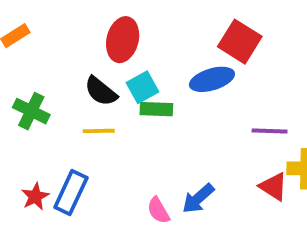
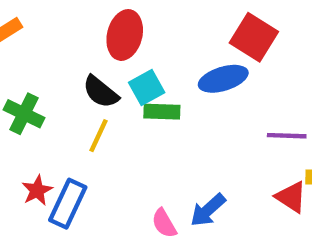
yellow line: (99, 131) -> (98, 136), turned -64
red star: (35, 196) -> (37, 190), moved

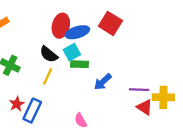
red square: (254, 37) -> (110, 23), moved
blue ellipse: (223, 79) -> (77, 32), moved
purple line: (287, 136) -> (139, 90), moved
blue arrow: (208, 210) -> (103, 82), moved

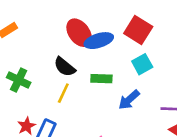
red ellipse: (61, 26) -> (79, 33), turned -50
cyan square: (72, 52) -> (142, 64), moved

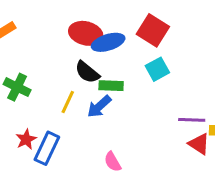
red ellipse: (79, 33) -> (86, 33), turned -40
black semicircle: (65, 67) -> (87, 72), moved
blue arrow: (129, 100) -> (99, 107), moved

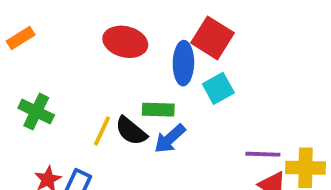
blue ellipse: (108, 42) -> (183, 63), moved, turned -72
black semicircle: (87, 72) -> (131, 131), moved
blue arrow: (99, 107) -> (170, 139), moved

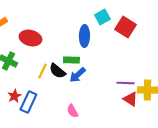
red square: (212, 38) -> (125, 27), moved
red ellipse: (125, 42) -> (30, 38), moved
cyan square: (218, 88) -> (102, 17), moved

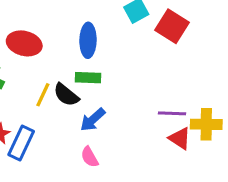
blue ellipse: (84, 36) -> (88, 40), moved
blue arrow: (77, 75) -> (93, 120), moved

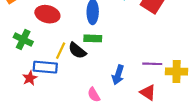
blue arrow: (93, 120) -> (118, 75), moved, turned -30
red triangle: (180, 138) -> (148, 92), moved
blue rectangle: (21, 143) -> (45, 67), moved, turned 70

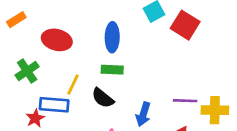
green cross: (23, 40) -> (27, 71), turned 30
black semicircle: (77, 51) -> (103, 98), moved

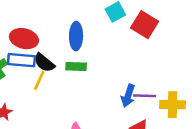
black semicircle: (103, 98) -> (44, 63), moved
blue rectangle: (54, 105) -> (21, 60), moved
blue arrow: (143, 114) -> (128, 96), moved

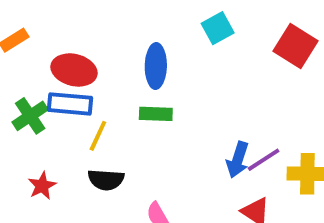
red square: (145, 25) -> (295, 46), moved
black semicircle: (44, 63) -> (106, 180), moved, turned -35
purple line: (145, 96) -> (264, 160), turned -35

